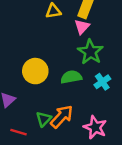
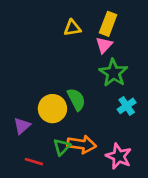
yellow circle: (35, 71) -> (52, 109), moved
green semicircle: (71, 77) -> (76, 99), moved, turned 72
orange arrow: (62, 117) -> (82, 144), turned 55

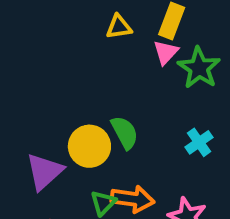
green star: (113, 73) -> (199, 68), moved
purple triangle: (22, 126) -> (44, 172), size x1.5

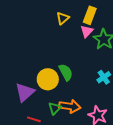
yellow triangle: (119, 27) -> (63, 18), turned -32

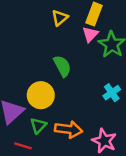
green semicircle: (66, 72) -> (62, 66), moved
green triangle: (55, 108) -> (38, 126), moved

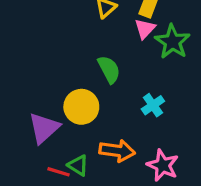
cyan cross: (112, 93) -> (153, 105), moved
green triangle: (38, 126) -> (78, 165), moved, turned -42

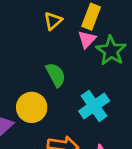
cyan cross: (153, 105) -> (94, 106), size x1.5

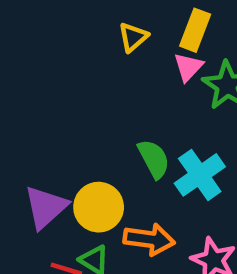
green semicircle: (56, 75) -> (154, 159), moved
yellow circle: (32, 107) -> (99, 207), moved

